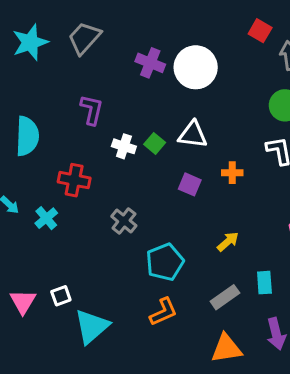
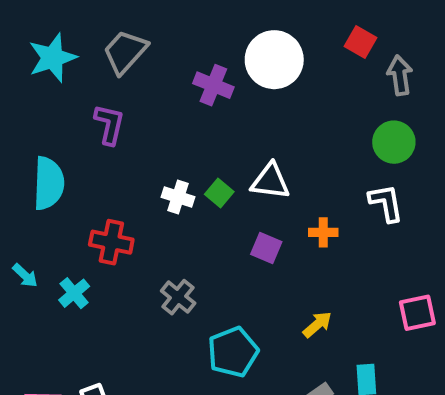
white circle: (196, 67) -> (274, 60), moved
purple L-shape: (92, 110) -> (109, 124), moved

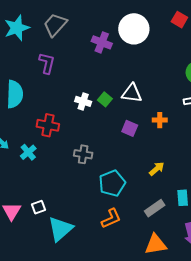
gray cross: (178, 297) -> (83, 154), turned -30

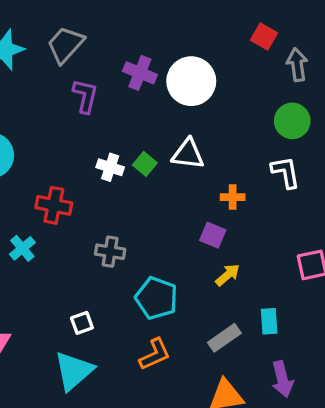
white circle: (134, 29) -> (191, 81), moved
purple L-shape: (47, 63) -> (85, 96), moved
purple square: (130, 128) -> (213, 235), moved
cyan pentagon: (112, 183) -> (156, 298), turned -30
white square: (39, 207) -> (82, 323), moved

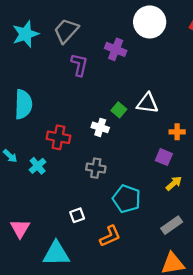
white circle: (191, 81) -> (150, 22), moved
white cross: (110, 167) -> (100, 127), moved
orange L-shape: (155, 354) -> (110, 236), moved
cyan triangle: (74, 371) -> (56, 254), moved, turned 40

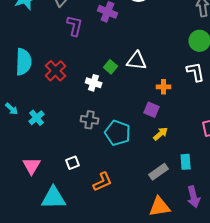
red cross: (58, 137) -> (56, 71), moved, turned 35
cyan pentagon: (127, 199) -> (118, 133), moved
pink triangle: (20, 228) -> (32, 166), moved

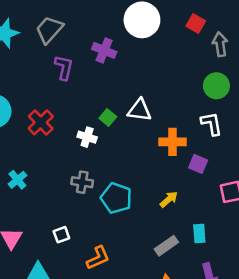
orange cross: (164, 87) -> (172, 142), size x1.5
purple square: (152, 110) -> (198, 164), moved

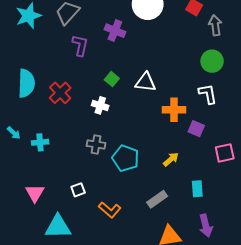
green square: (108, 118) -> (112, 79), moved
cyan cross: (17, 180) -> (40, 142), turned 35
gray rectangle: (166, 246) -> (157, 199), moved
orange L-shape: (98, 258) -> (110, 210), turned 65

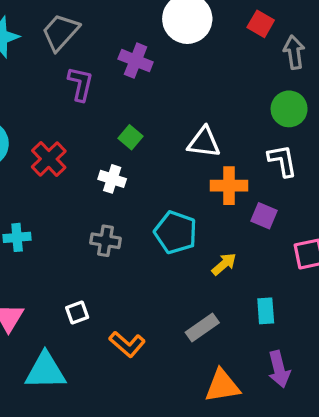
white triangle: (146, 82) -> (204, 142), moved
cyan pentagon: (126, 158) -> (176, 232), moved

